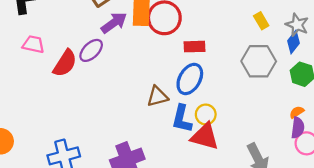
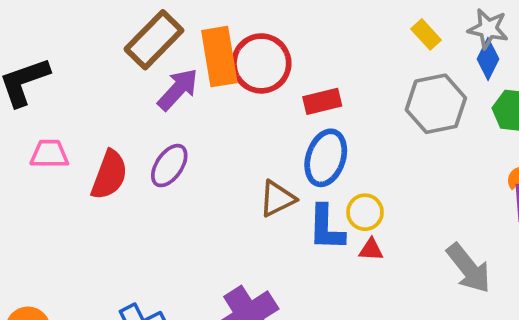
purple ellipse: (91, 50) -> (169, 166), moved
red triangle: (205, 136) -> (371, 250), size x0.5

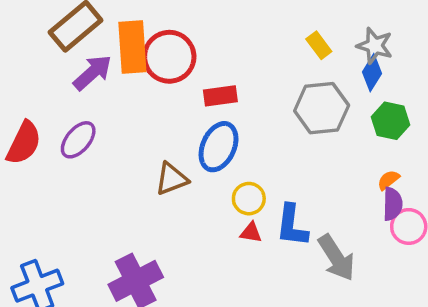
blue L-shape: (326, 228) -> (292, 226), moved

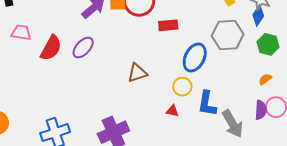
blue ellipse: (219, 147) -> (195, 57), moved
purple semicircle: (393, 204) -> (261, 110), moved
red triangle: (251, 233) -> (172, 111), moved

